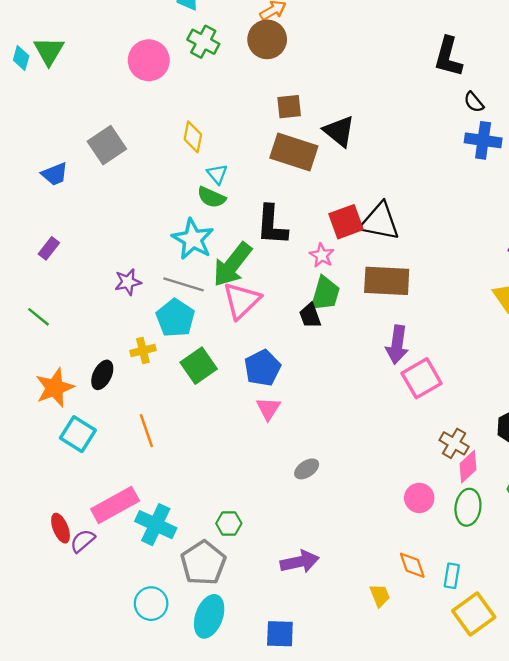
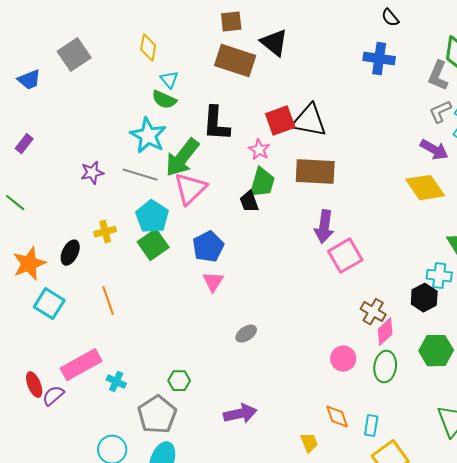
blue cross: (483, 140) -> (379, 59), moved
cyan pentagon: (175, 318) -> (152, 217), moved
cyan cross: (156, 525) -> (116, 382), size x0.6

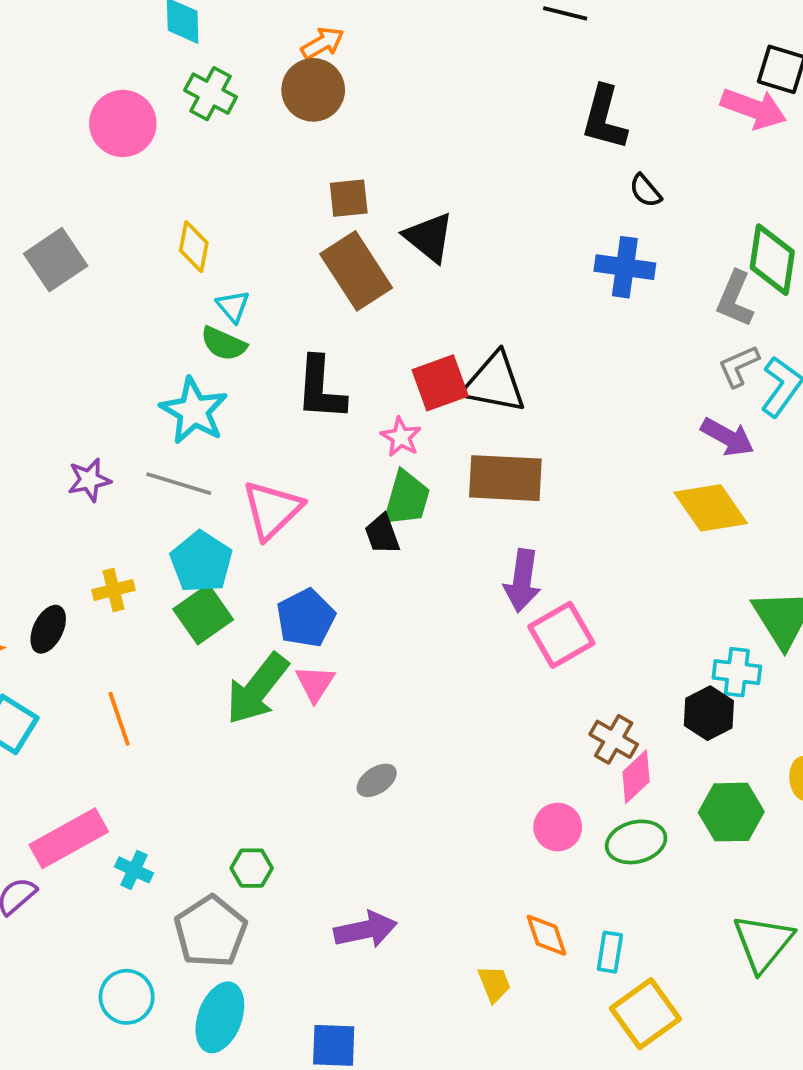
brown rectangle: (235, 61) -> (356, 271), turned 39
green arrow: (182, 158) -> (257, 689), moved
green ellipse: (385, 367) -> (636, 842), turned 68

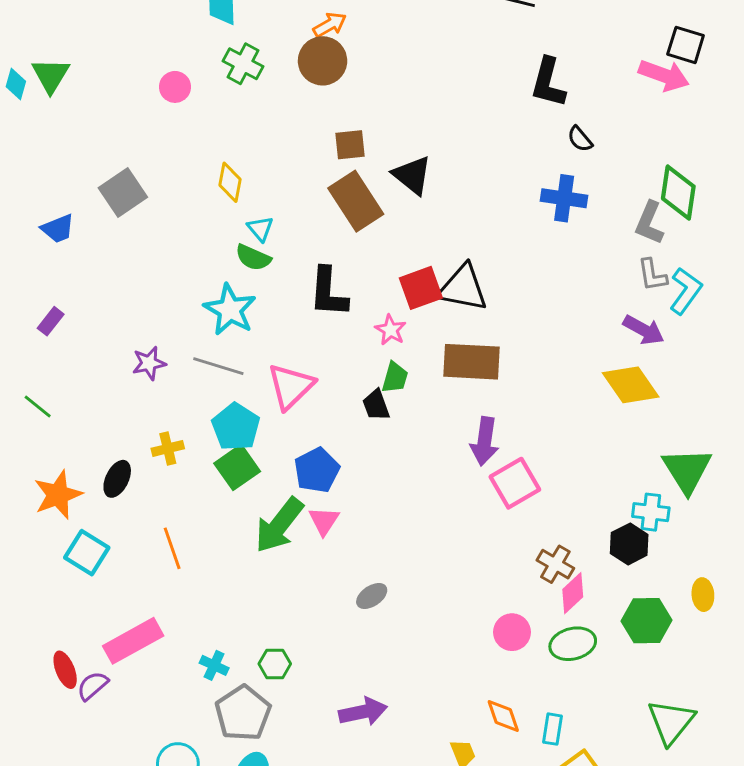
pink circle: (123, 123) -> (175, 87), size x0.6
gray L-shape: (739, 366) -> (652, 275), turned -75
green trapezoid: (407, 499) -> (395, 378), size x0.7
cyan cross: (134, 870) -> (214, 665), moved

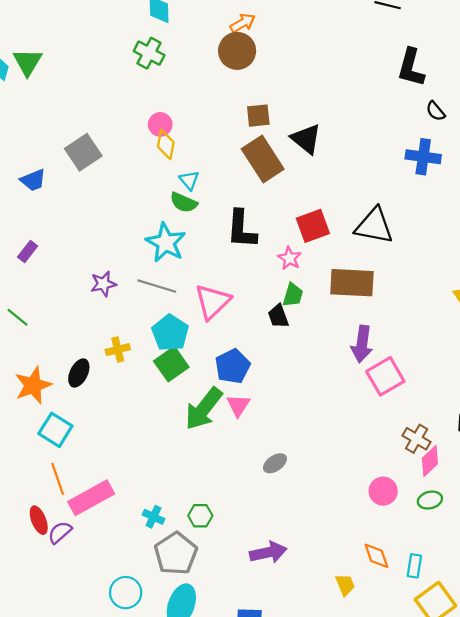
green cross: (243, 64) -> (149, 53), moved
pink circle: (175, 87) -> (160, 124), moved
black triangle: (463, 288) -> (374, 226), moved
orange line: (172, 548) -> (58, 479), moved
green ellipse: (573, 644) -> (430, 500), size x0.7

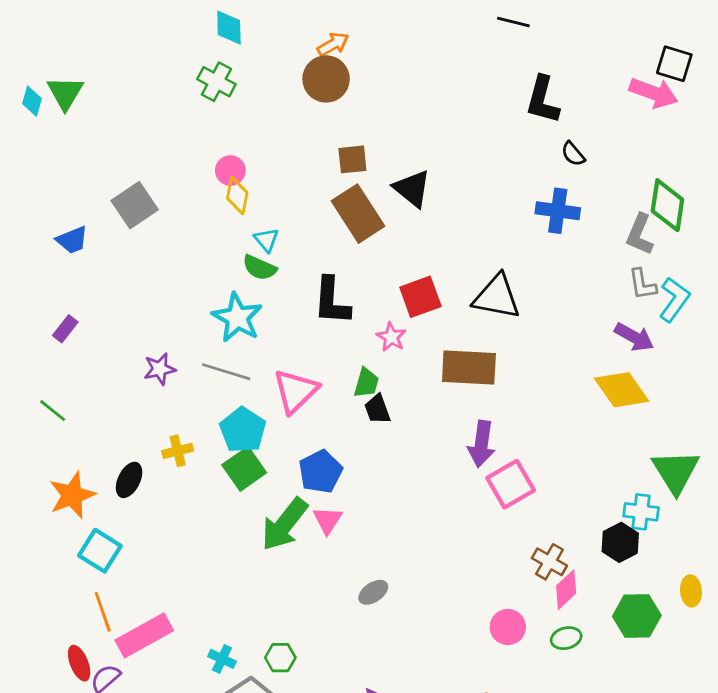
green trapezoid: (293, 295) -> (366, 383), moved

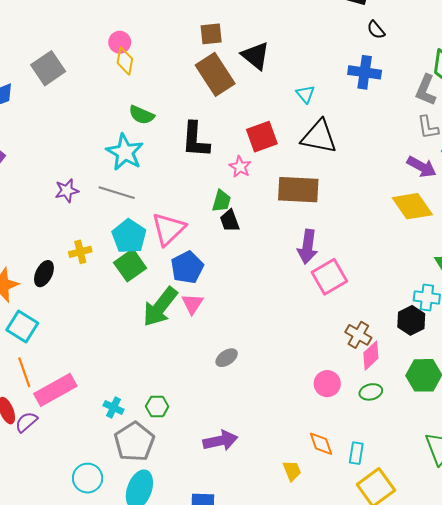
cyan triangle: (266, 240) -> (305, 94), moved
pink triangle: (296, 391) -> (168, 229), moved

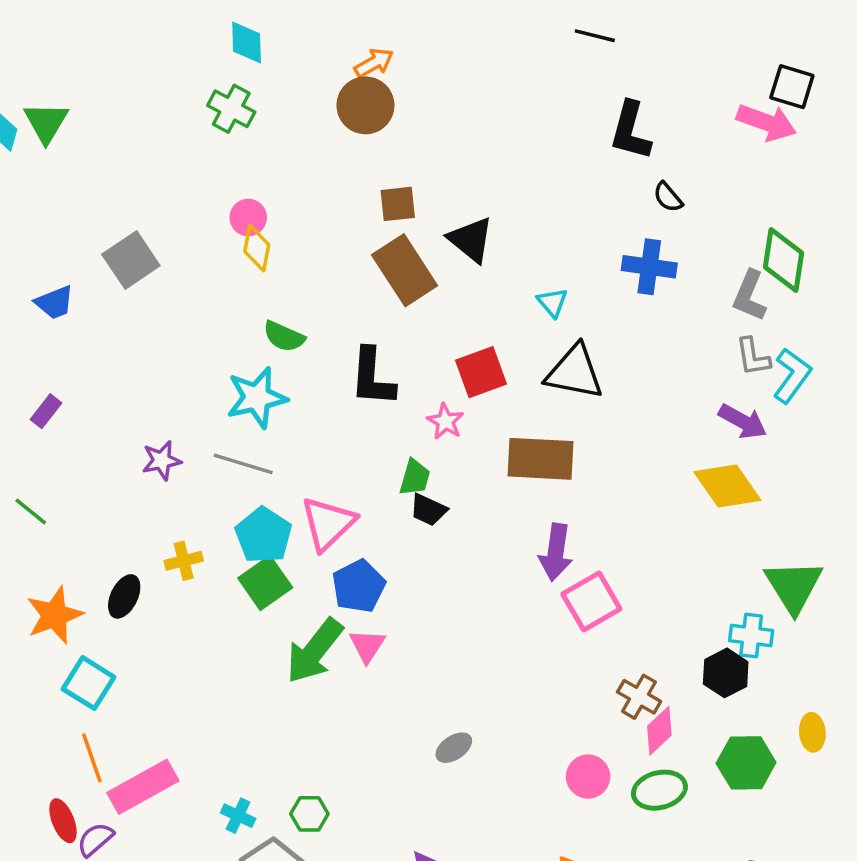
cyan star: (125, 152) -> (257, 398), turned 30
black trapezoid: (230, 221) -> (428, 510), turned -45
gray ellipse: (227, 358) -> (454, 748), moved
green ellipse: (371, 392) -> (659, 790), size x1.4

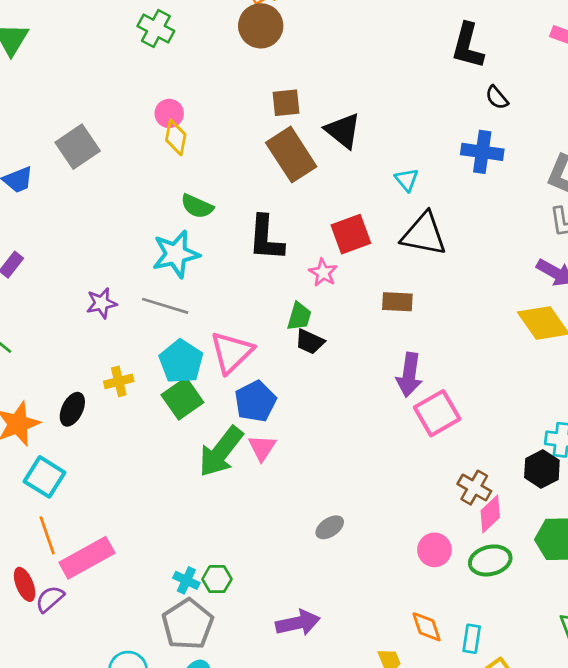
brown rectangle: (540, 459) -> (397, 302), size x0.6
cyan cross: (238, 816) -> (186, 580), moved

